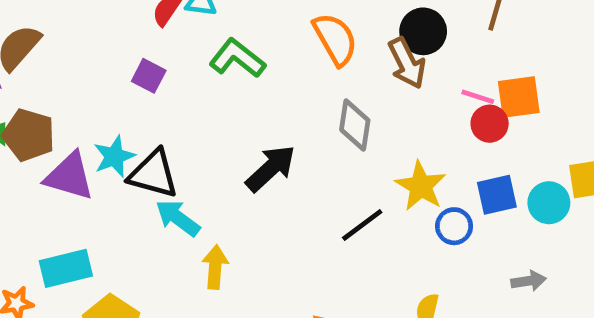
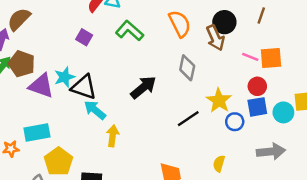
red circle: (490, 124) -> (257, 86), moved
gray arrow: (528, 281) -> (271, 152), size x1.6

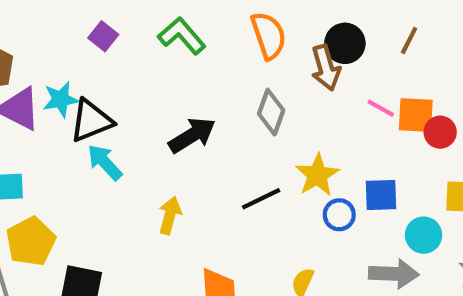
red circle: (257, 86) -> (440, 132), moved
black triangle: (84, 87) -> (91, 121), turned -48
cyan circle: (283, 112) -> (424, 235), moved
yellow arrow: (113, 136) -> (170, 215), moved

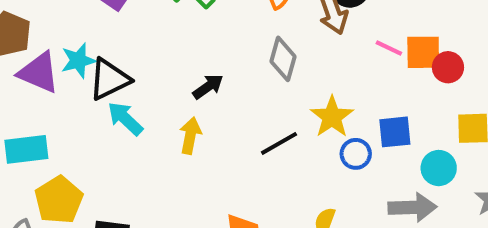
black arrow: (192, 135) -> (208, 87), size x0.7
yellow arrow: (170, 215) -> (190, 136), moved

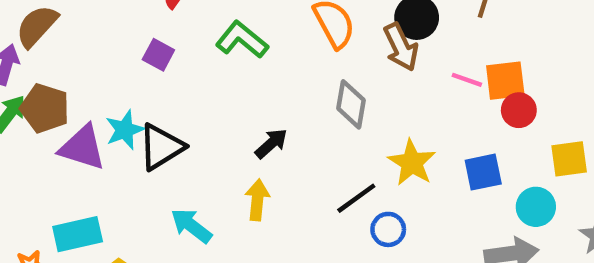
red circle: (448, 67) -> (519, 110), moved
cyan arrow: (125, 119) -> (191, 226), moved
blue circle: (356, 154) -> (388, 229), moved

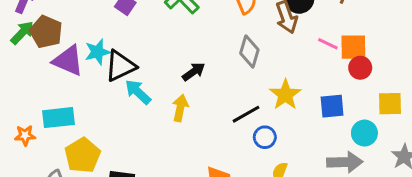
cyan arrow: (191, 226) -> (138, 92), moved

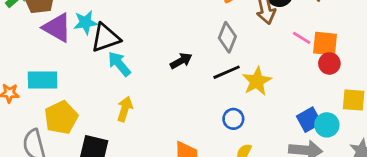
black arrow: (194, 72) -> (181, 61), moved
blue square: (332, 106) -> (309, 120), moved, turned -30
yellow arrow: (180, 108) -> (125, 109), moved
black line: (246, 114) -> (227, 72), moved

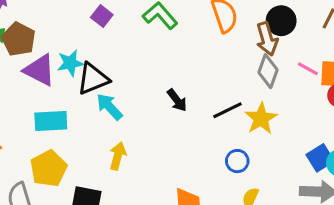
gray diamond: (227, 37) -> (268, 71), moved
black arrow: (181, 61) -> (177, 100), turned 85
cyan rectangle: (43, 80) -> (51, 121), moved

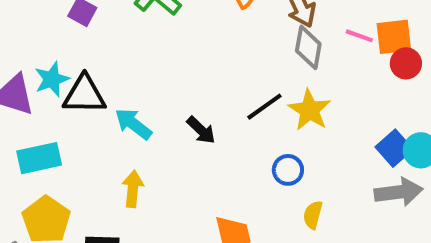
black triangle: (93, 79) -> (84, 95), turned 32
black arrow: (177, 100) -> (201, 130), moved
cyan arrow: (109, 107) -> (133, 124), moved

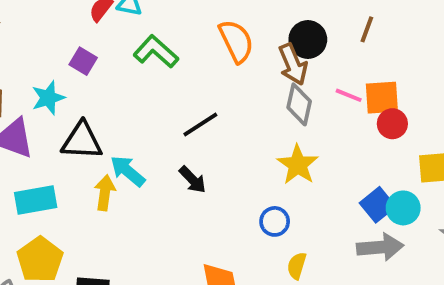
cyan star: (52, 79) -> (48, 98), moved
black line: (264, 107) -> (200, 125), moved
yellow arrow: (133, 189) -> (105, 193), moved

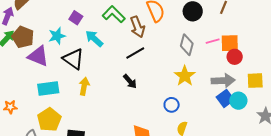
brown arrow: (293, 64) -> (138, 27), moved
pink line: (349, 95) -> (213, 41), turned -40
black triangle: (82, 141) -> (73, 59), turned 30
cyan arrow: (128, 171) -> (94, 39), moved
gray arrow: (380, 247) -> (223, 81), moved

